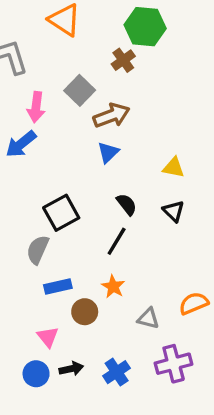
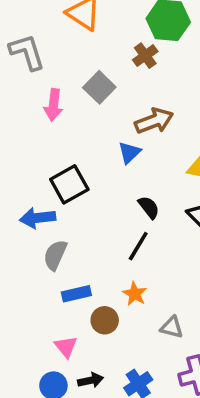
brown arrow: (112, 116) -> (154, 121), moved
blue arrow: (21, 144) -> (38, 218), moved, turned 32
black square: (61, 213) -> (69, 184), moved

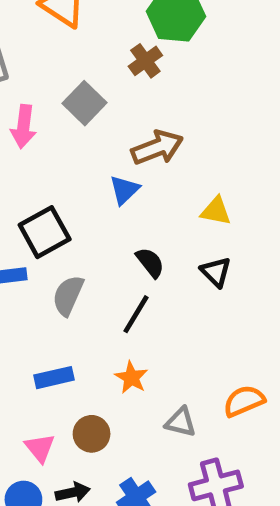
gray semicircle: (55, 255) -> (68, 295), moved
brown circle: (105, 320) -> (92, 434), moved

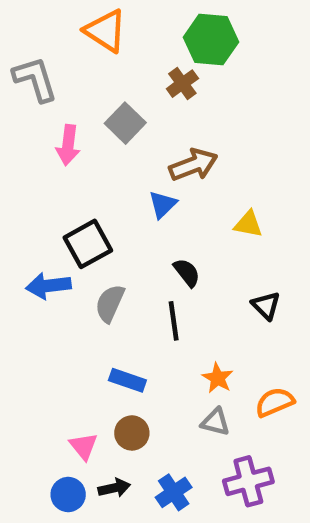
black triangle: (216, 272) -> (266, 305), moved
black line: (136, 314) -> (174, 321), turned -39
blue rectangle: (54, 378) -> (127, 380), moved, turned 32
orange star: (131, 378) -> (218, 378), moved

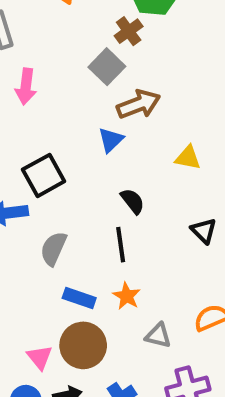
gray square: (125, 123) -> (107, 67), moved
gray semicircle: (110, 303) -> (53, 249), moved
orange star: (218, 378) -> (127, 296), moved
brown circle: (132, 433) -> (83, 345), size x1.5

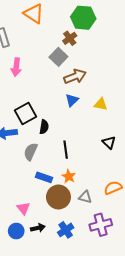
blue triangle: (111, 140) -> (72, 100), moved
black semicircle: (133, 201) -> (44, 127), moved, turned 48
brown circle: (83, 345) -> (58, 197), moved

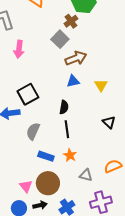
blue triangle: (72, 100) -> (73, 81), turned 32
yellow triangle: (101, 104) -> (101, 85), turned 48
black semicircle: (44, 127) -> (64, 107), moved
brown circle: (58, 197) -> (48, 183), moved

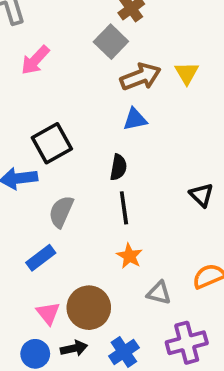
pink arrow: (19, 49) -> (35, 60), turned 36
yellow triangle: (101, 85) -> (187, 73), moved
blue rectangle: (46, 156) -> (41, 258), moved, turned -56

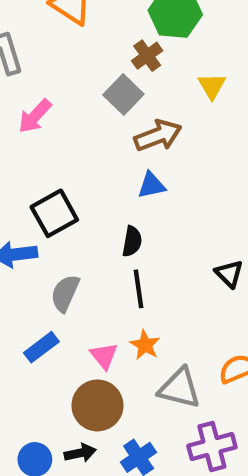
yellow triangle: (187, 73) -> (212, 86), moved
gray triangle: (159, 293) -> (180, 388), size x1.5
pink triangle: (48, 313) -> (104, 356), moved

